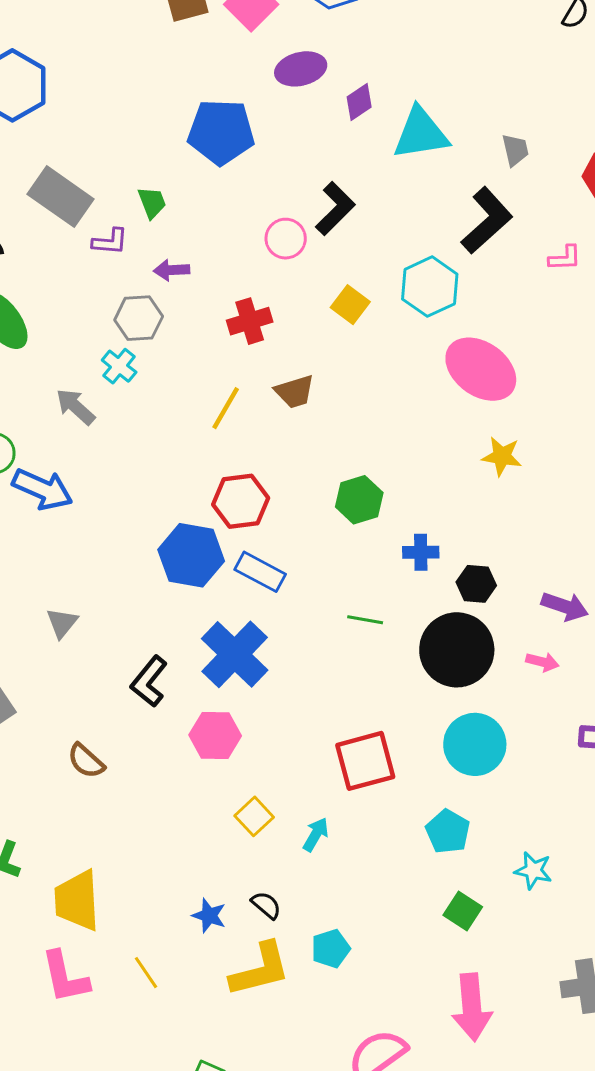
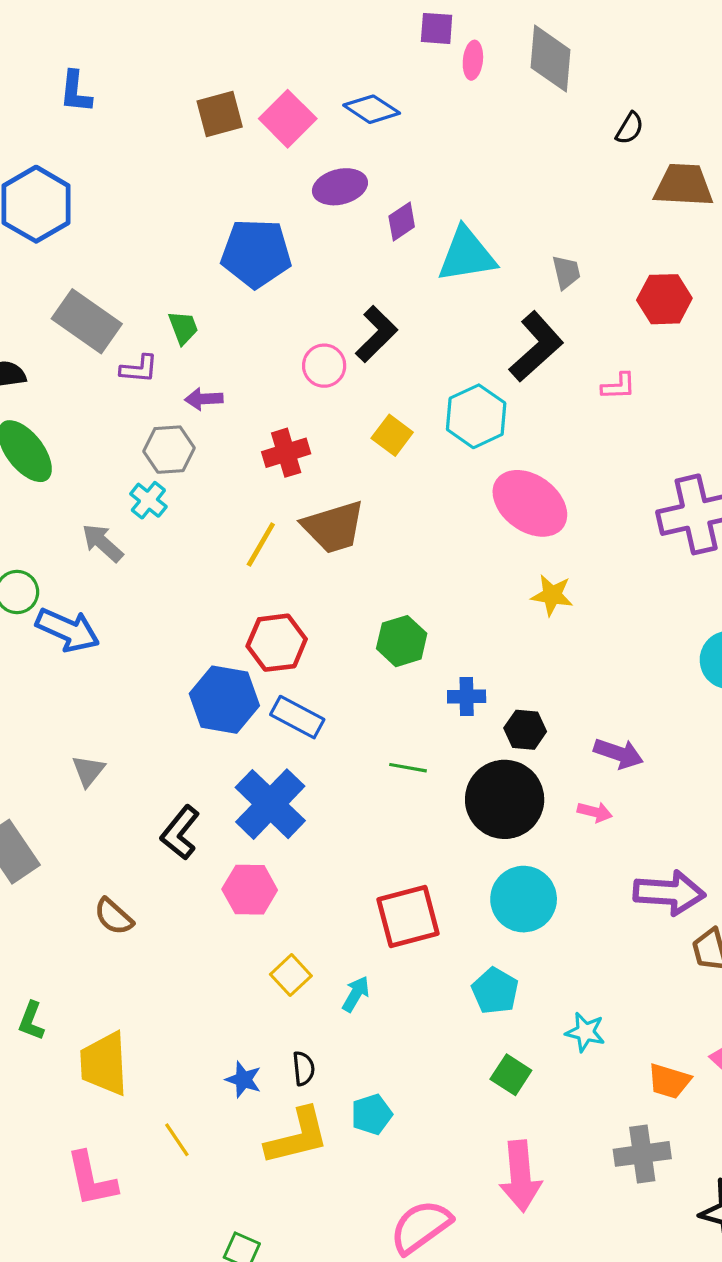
brown trapezoid: (295, 392) -> (334, 527), size x1.5
black semicircle: (266, 905) -> (304, 1068), turned 44
pink L-shape: (65, 977) -> (91, 1179), moved

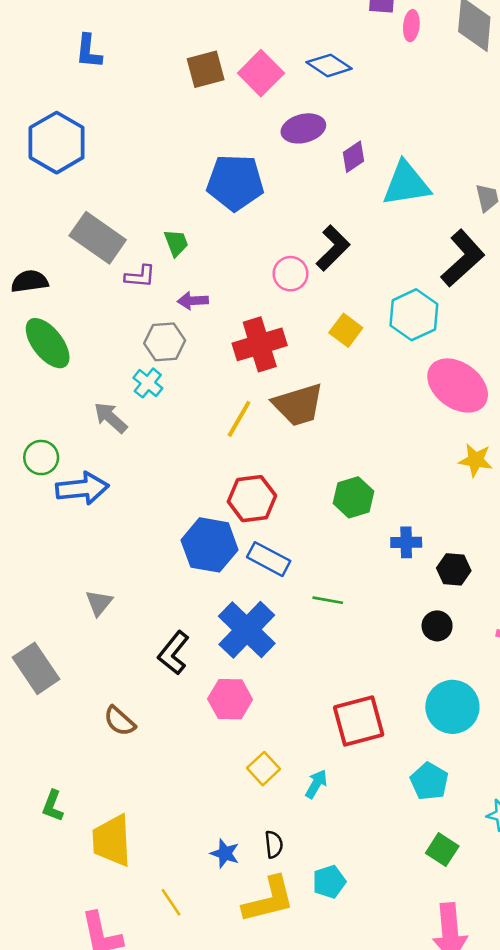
red cross: (286, 453) -> (260, 344), size x1.4
blue arrow: (68, 630) -> (82, 488), turned -30
green line: (408, 768) -> (328, 600), moved
black circle: (505, 799) -> (437, 626), size x0.5

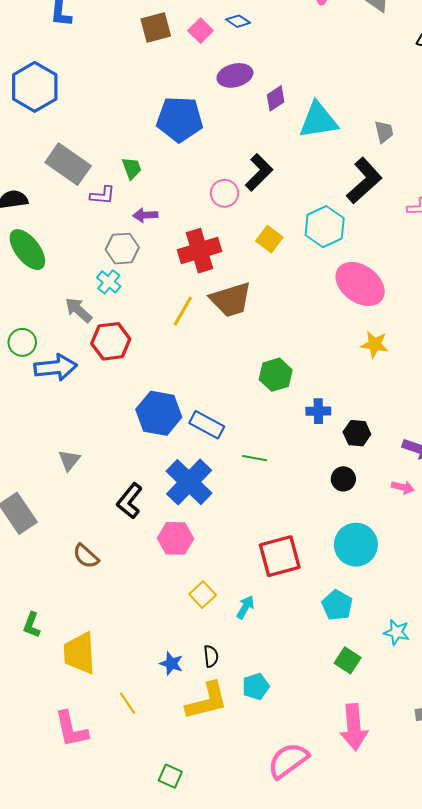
blue diamond: (329, 65) -> (238, 21), moved, size x0.7
pink square: (261, 73) -> (201, 31), size x0.7
red hexagon: (252, 499) -> (111, 341), moved

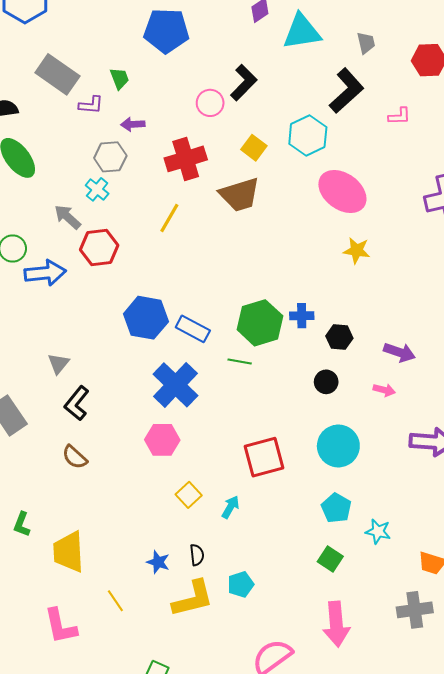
brown trapezoid: (231, 300) -> (240, 195), moved
green hexagon: (276, 375) -> (260, 323), moved, size x1.4
black L-shape: (130, 501) -> (77, 403), moved
cyan pentagon: (337, 605) -> (336, 508), moved

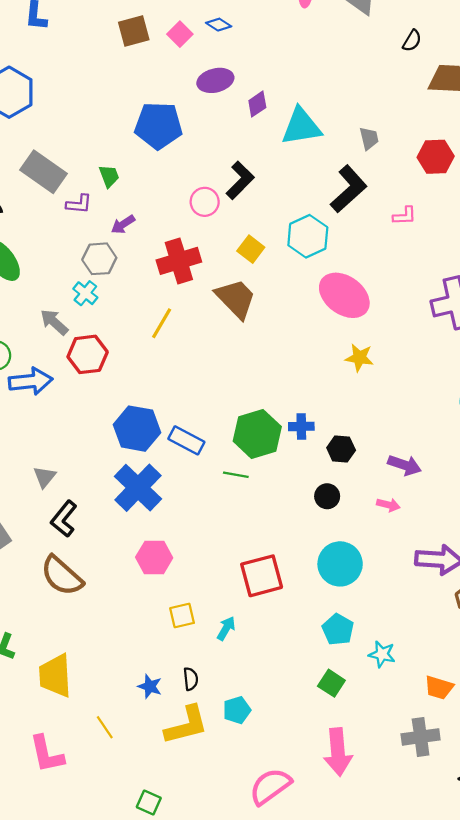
purple arrow: (133, 124) -> (123, 224), turned -30
brown trapezoid: (240, 195) -> (236, 299), turned -117
blue cross: (175, 385) -> (138, 488), moved
brown semicircle: (75, 457) -> (62, 576), size x1.6
yellow square: (189, 495) -> (182, 616), turned 30

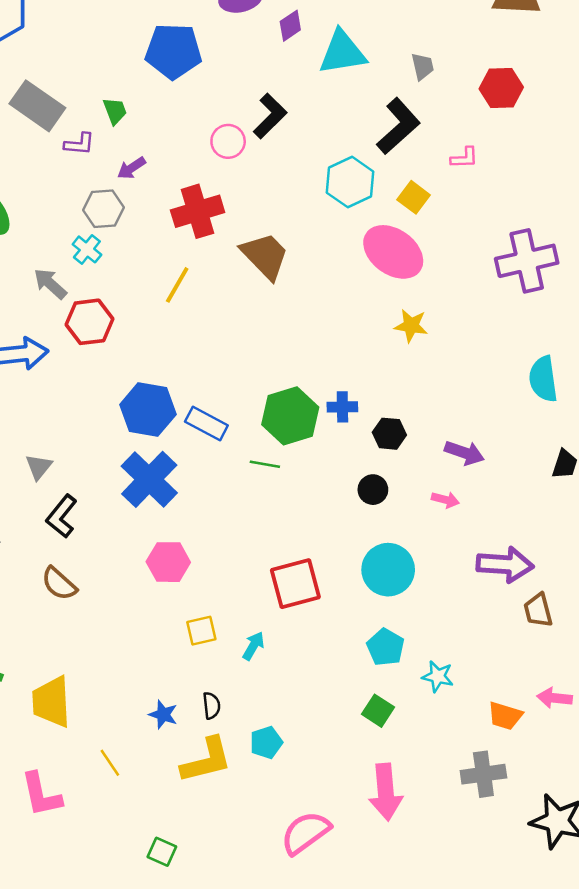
yellow square: (251, 249) -> (414, 197), moved
brown semicircle: (62, 576) -> (59, 584), size x0.7

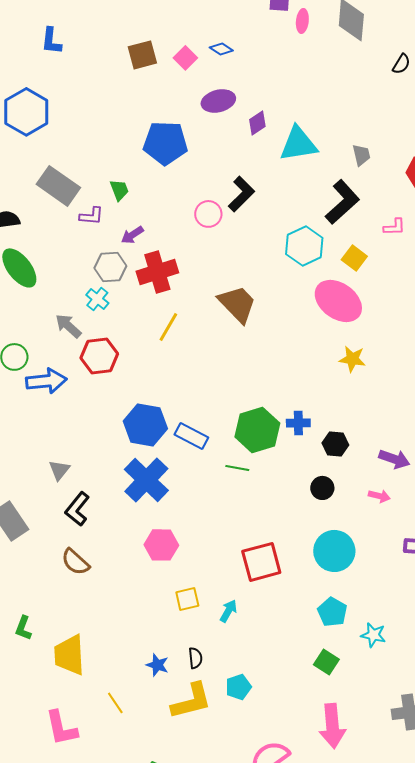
red cross: (198, 211) -> (157, 272), moved

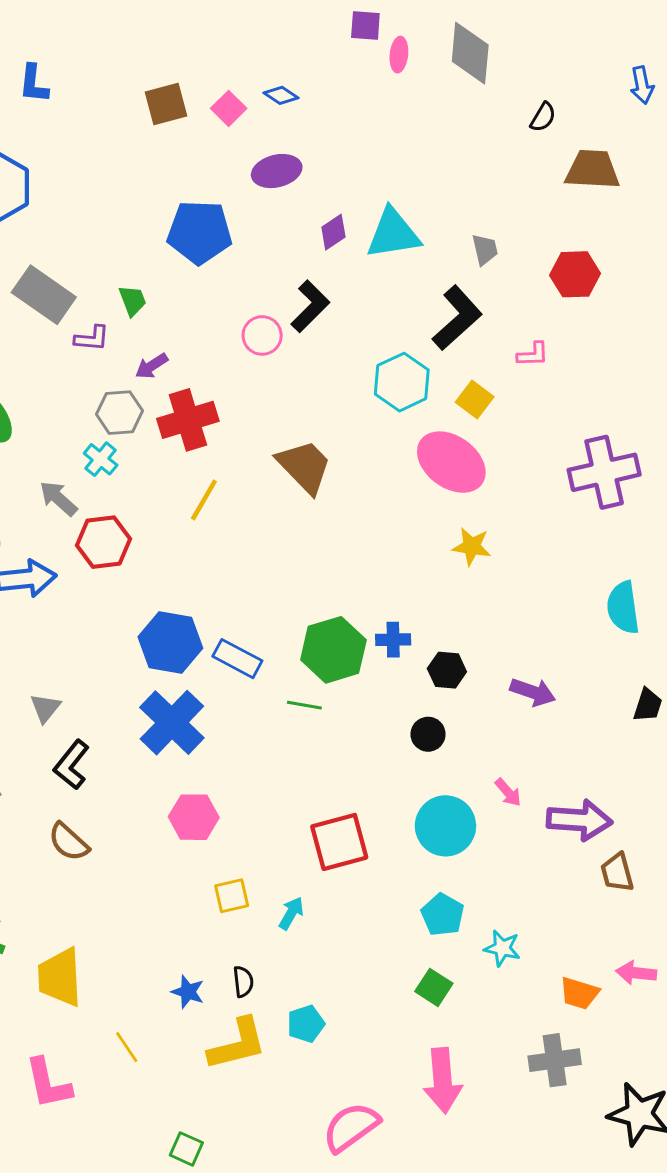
purple diamond: (257, 123) -> (333, 232), moved
pink arrow: (379, 496) -> (508, 792), moved, turned 35

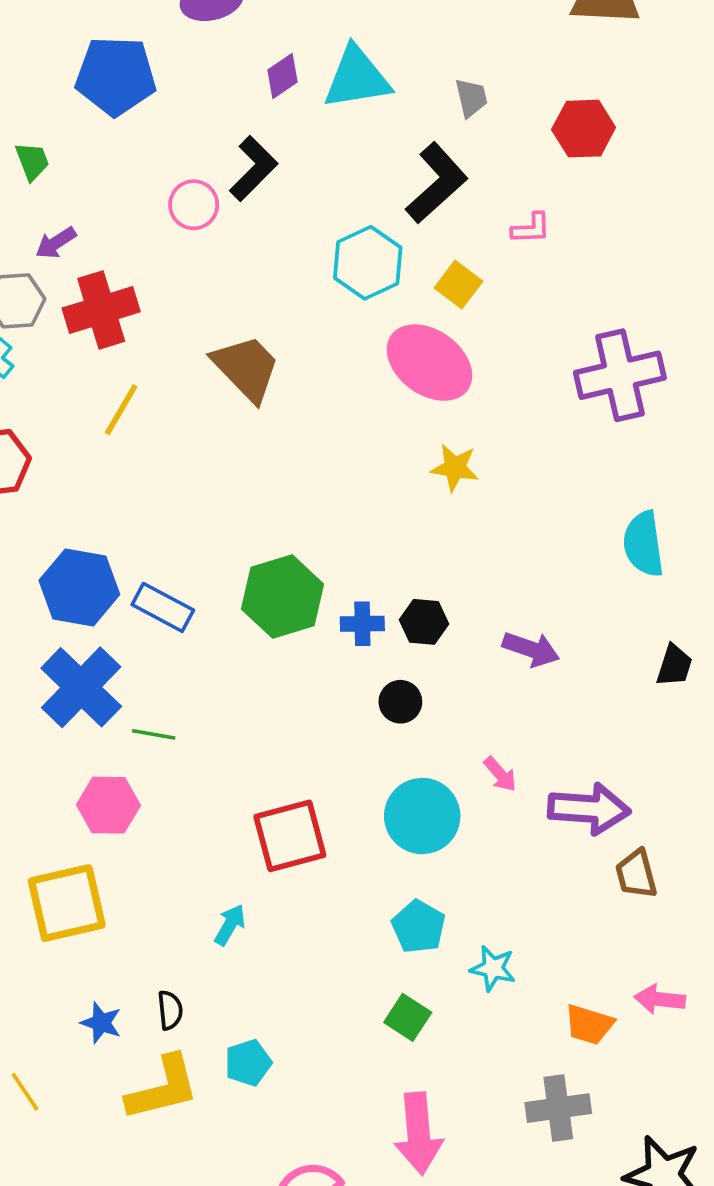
blue cross: (393, 640) -> (362, 624), moved
green line: (304, 705) -> (154, 734), moved
yellow square: (232, 896) -> (67, 903), moved, size x1.8

